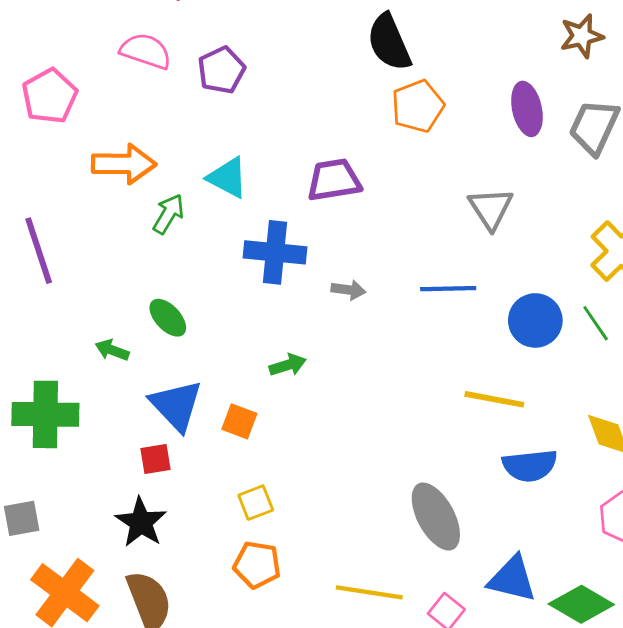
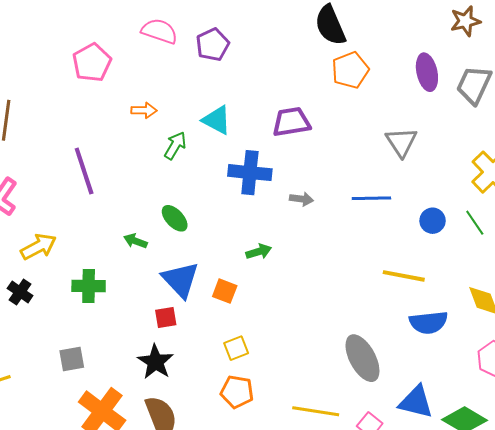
orange arrow: (124, 164) -> (144, 110), size x0.6
blue circle: (535, 320) -> (433, 221), size x0.7
green cross: (45, 414) -> (89, 286), size x0.7

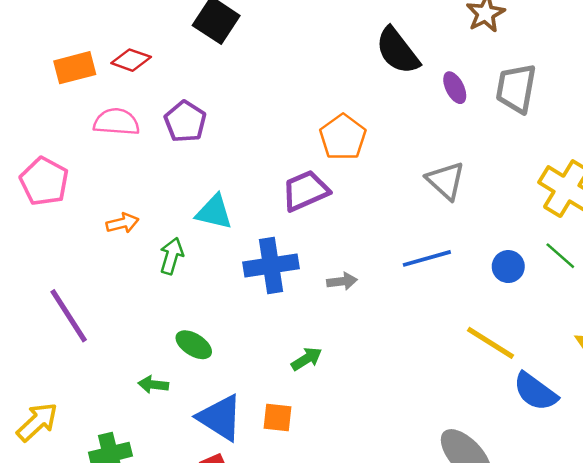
black semicircle: (330, 25) -> (397, 51), moved
orange pentagon: (350, 70) -> (343, 137), moved
purple ellipse: (427, 72) -> (455, 88), size x0.7
yellow line: (404, 276) -> (491, 343), turned 36
blue semicircle: (428, 322) -> (535, 392), turned 57

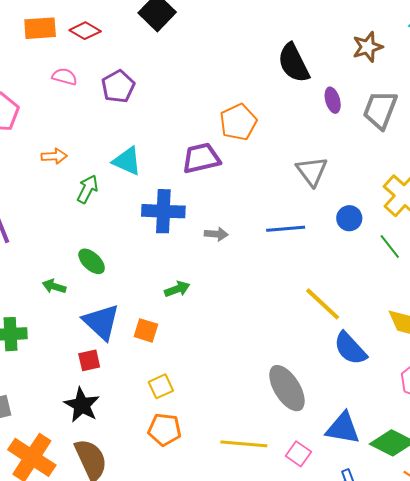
pink semicircle: (116, 122) -> (65, 77), size x0.7
blue circle: (508, 267) -> (349, 218), moved

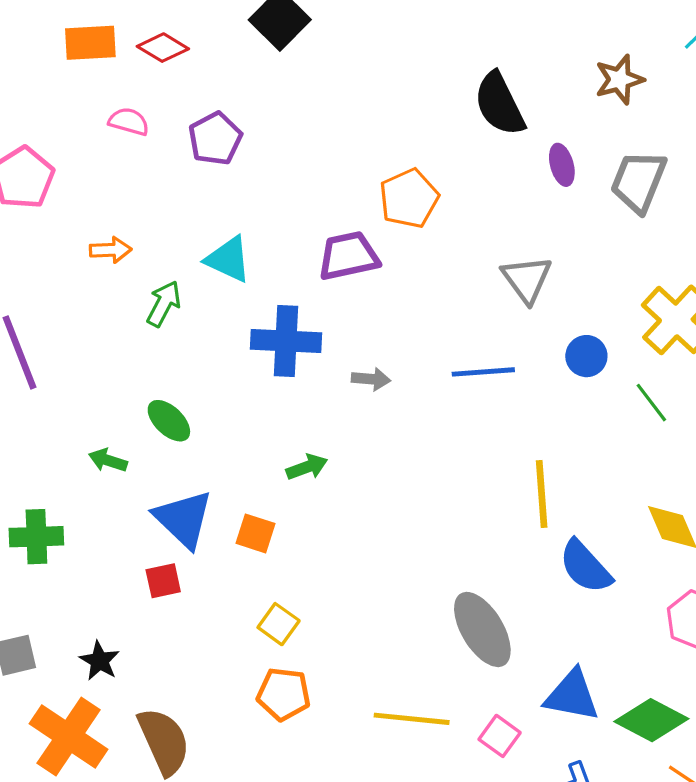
yellow line: (323, 304) -> (542, 494), turned 42
yellow square: (161, 386) -> (279, 624), turned -30
black star: (82, 405) -> (99, 661), moved, size x0.7

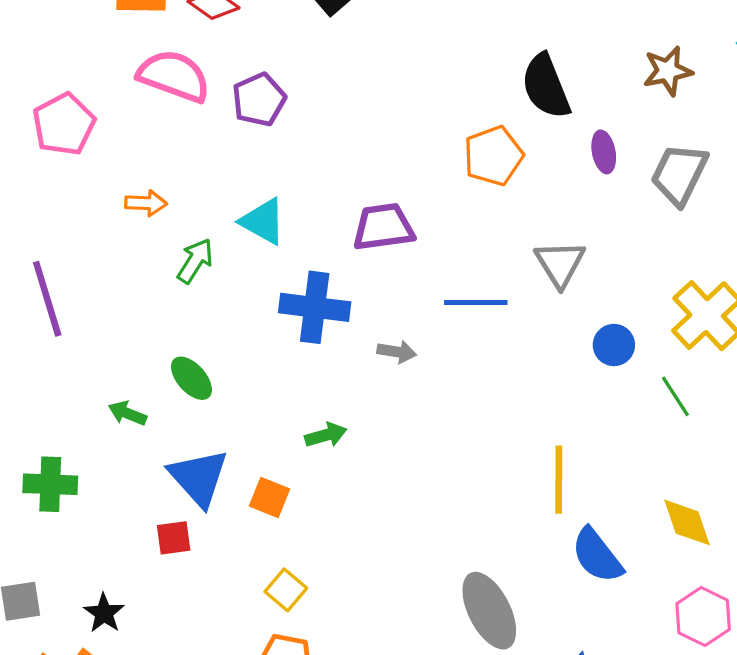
pink semicircle: (129, 121) -> (174, 76), size x1.8
orange pentagon: (409, 198) -> (493, 156), moved
blue line: (483, 372) -> (476, 302), moved

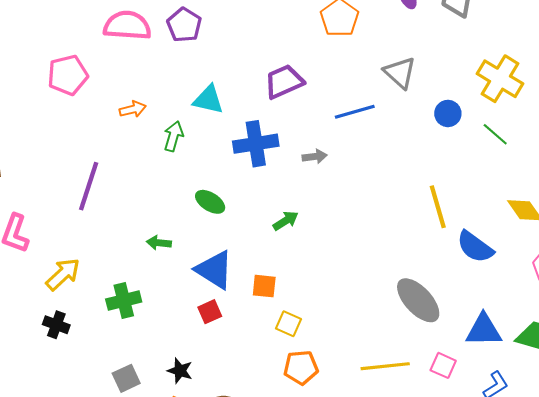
pink pentagon: (64, 124) -> (68, 75), turned 30
purple line: (47, 299) -> (89, 186), turned 51
green ellipse: (191, 378) -> (210, 202), moved
orange square: (270, 497) -> (264, 286), moved

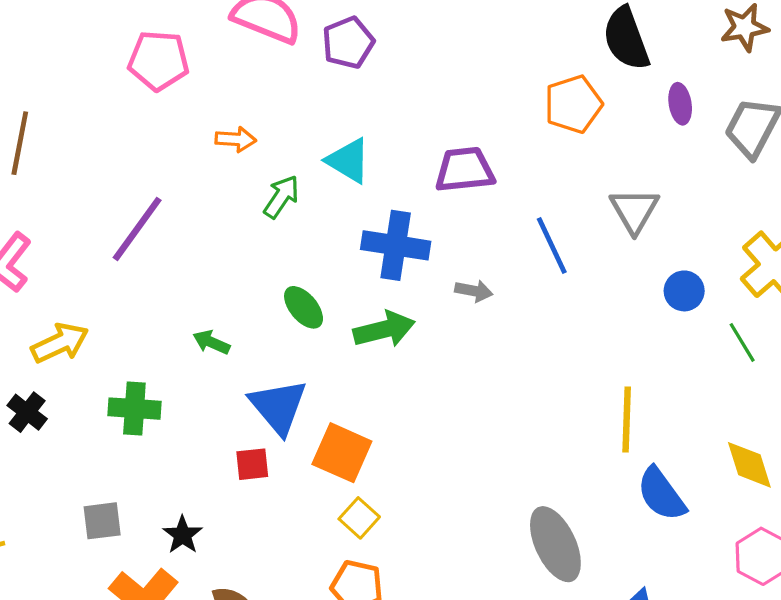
blue line: (355, 112) -> (552, 246), turned 63
green arrow: (286, 221) -> (384, 329), moved, size x1.5
orange square: (264, 286) -> (342, 453), size x1.5

